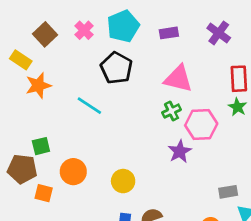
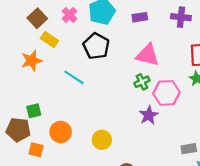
purple cross: (219, 33) -> (181, 17), turned -30
yellow rectangle: (21, 60) -> (49, 39), moved

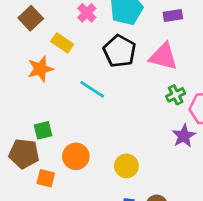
brown square: (37, 18) -> (31, 18), moved
pink triangle: (148, 55) -> (163, 57), moved

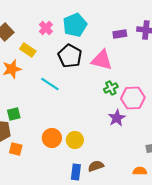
purple rectangle: (173, 16) -> (120, 34), moved
orange circle: (76, 156) -> (52, 138), moved

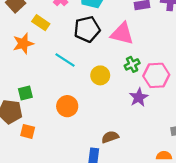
black pentagon: (70, 56) -> (87, 29), turned 30
orange circle: (52, 138) -> (67, 106), moved
yellow circle: (75, 140) -> (100, 75), moved
brown semicircle: (96, 166) -> (110, 137), moved

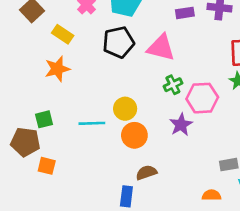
orange star: (23, 43) -> (57, 69), moved
cyan line: (65, 60) -> (92, 123), moved, turned -35
yellow circle: (100, 75) -> (125, 109), moved
orange circle: (67, 106) -> (134, 135), moved

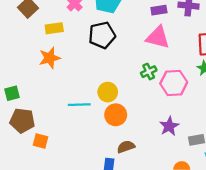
yellow rectangle: (63, 34) -> (54, 28), turned -42
pink triangle: (161, 48) -> (158, 37), moved
green square: (44, 119) -> (12, 93), moved
purple star: (181, 125) -> (169, 126), moved

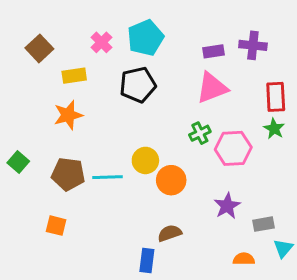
pink triangle: (158, 37) -> (212, 88), turned -35
green square: (12, 93) -> (18, 162), turned -35
orange circle: (116, 115) -> (171, 180), moved
brown pentagon: (22, 121) -> (68, 174), moved

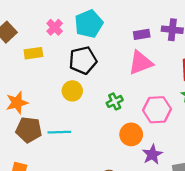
orange star: (68, 115) -> (17, 103), moved
green cross: (200, 133) -> (115, 101), moved
yellow circle: (145, 160) -> (72, 91), moved
orange circle: (171, 180) -> (131, 134), moved

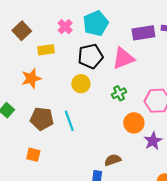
purple rectangle: (142, 34) -> (143, 33), size x1.5
pink triangle: (141, 63) -> (123, 58), moved
orange star: (17, 103) -> (31, 78), moved
cyan line: (59, 132) -> (69, 121), turned 72

